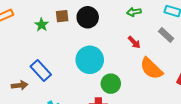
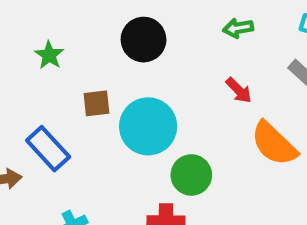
brown square: (62, 16) -> (97, 103), moved

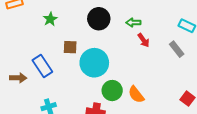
green arrow: (238, 28) -> (133, 23), moved
red arrow: (239, 90) -> (144, 40), moved
orange semicircle: (274, 144) -> (136, 95), moved, size x0.7

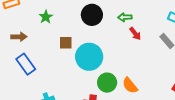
blue rectangle: (42, 66) -> (26, 64), moved
brown arrow: (18, 78) -> (19, 37), moved

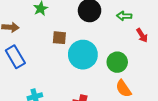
red arrow: (135, 34) -> (142, 35), moved
green circle: (107, 83) -> (117, 62), moved

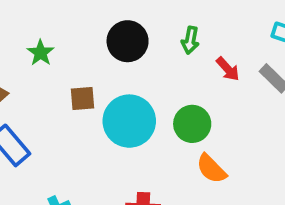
green arrow: (124, 16) -> (190, 40), turned -72

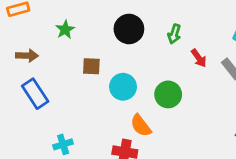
cyan circle: (129, 121) -> (123, 87), size x0.7
orange semicircle: (211, 169) -> (141, 126), moved

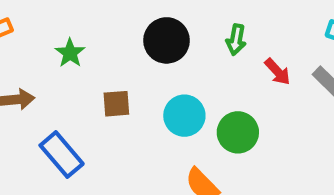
cyan circle: (123, 87) -> (184, 116), moved
blue rectangle: (35, 94) -> (62, 155), moved

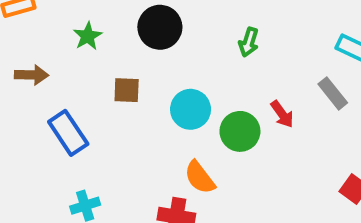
black circle: (167, 40) -> (160, 27), moved
red arrow: (278, 72) -> (282, 114), moved

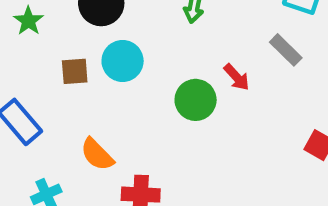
cyan circle: (191, 109) -> (123, 61), moved
orange semicircle: (200, 177) -> (97, 154), moved

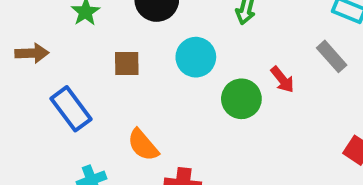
cyan circle: (123, 61) -> (196, 57), moved

